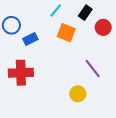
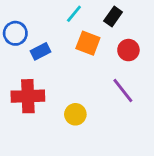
red circle: (103, 27) -> (128, 50), moved
yellow circle: (78, 94) -> (75, 114), moved

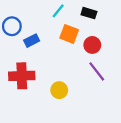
black rectangle: (113, 17) -> (89, 13), turned 72
red circle: (128, 50) -> (92, 45), moved

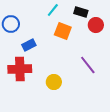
blue rectangle: (32, 41) -> (29, 45), moved
red circle: (92, 45) -> (96, 25), moved

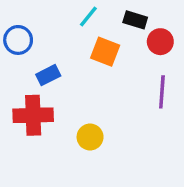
purple line: (88, 65) -> (162, 92), moved, turned 42

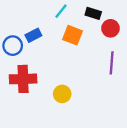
blue circle: (18, 40) -> (13, 46), moved
blue rectangle: (48, 75) -> (33, 35), moved

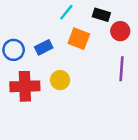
blue rectangle: (33, 35) -> (44, 47), moved
yellow circle: (62, 94) -> (60, 80), moved

